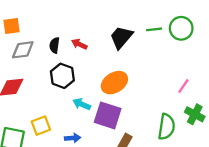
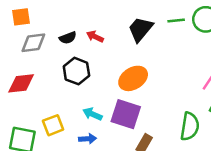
black semicircle: (54, 45) -> (68, 38), turned -119
cyan arrow: (82, 104) -> (92, 114), moved

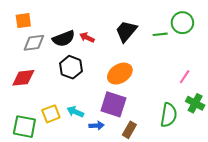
green line: (176, 21) -> (160, 34), moved
black semicircle: (68, 38) -> (64, 39), size x1.5
cyan arrow: (92, 114) -> (75, 112), moved
blue arrow: (88, 139) -> (97, 126), moved

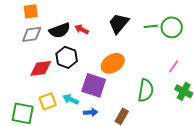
orange square: (23, 21) -> (31, 11), moved
green circle: (182, 23) -> (172, 27), moved
red diamond: (23, 78) -> (41, 68), moved
purple square: (113, 104) -> (94, 85), moved
green semicircle: (169, 115) -> (146, 90), moved

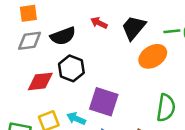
red arrow: (82, 29) -> (99, 23), moved
orange ellipse: (113, 63) -> (153, 56), moved

